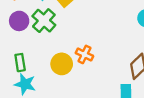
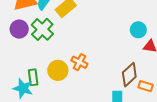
green rectangle: (20, 63) -> (33, 77), moved

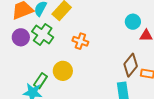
orange cross: (79, 62) -> (80, 41), moved
green rectangle: (33, 77) -> (41, 81), turned 49

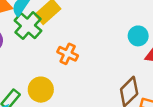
green cross: (43, 34) -> (28, 26), moved

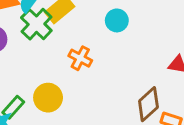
cyan circle: (138, 36) -> (117, 20), moved

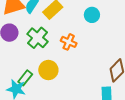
green cross: (36, 24) -> (38, 38), moved

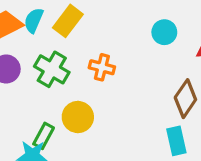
cyan circle: (92, 15) -> (164, 32), moved

